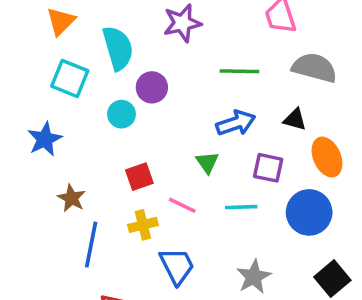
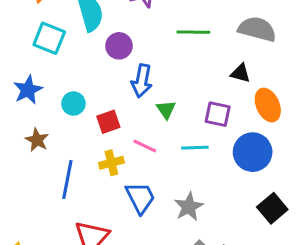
cyan circle: (121, 114) -> (73, 104), moved
blue arrow: (236, 123) -> (142, 81), moved, turned 120
brown star: (71, 198) -> (37, 140), moved
gray star: (254, 277) -> (189, 207), moved

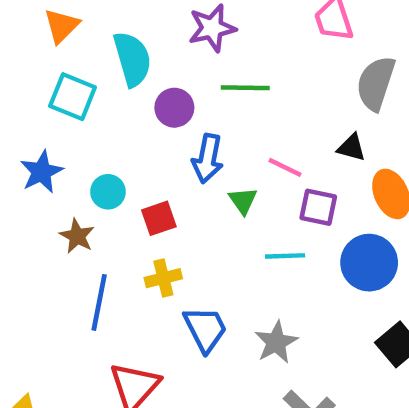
gray semicircle: (257, 29) -> (376, 83), turned -87
green line: (193, 32) -> (245, 88), moved
brown star: (37, 140) -> (77, 236), moved
pink line: (145, 146) -> (285, 167), moved

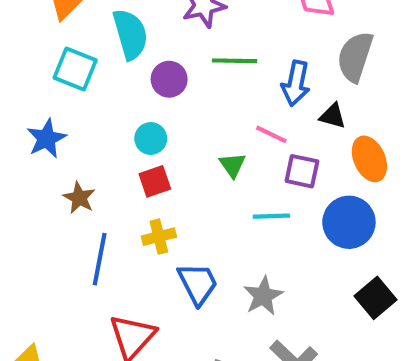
blue arrow: (208, 159) -> (296, 83), moved
cyan circle: (108, 192) -> (151, 138), moved

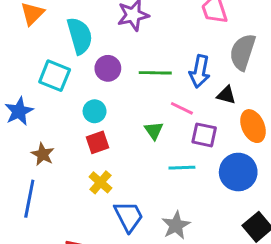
green line: (235, 61) -> (155, 73), moved
cyan square: (75, 69) -> (55, 76), moved
yellow cross: (159, 237) -> (100, 182), turned -35
blue line: (100, 259) -> (29, 199), moved

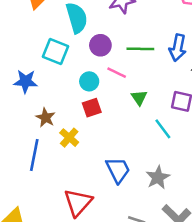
pink line: (182, 108) -> (117, 73), moved
blue star: (19, 111) -> (26, 81), turned 30
cyan line: (182, 168) -> (163, 129), turned 55
yellow cross: (100, 182) -> (69, 138), moved

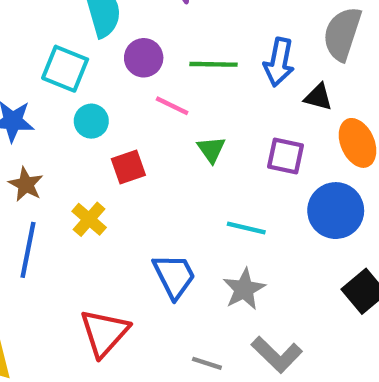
cyan circle: (89, 81) -> (91, 121), moved
brown star: (46, 118) -> (26, 184), moved
cyan line: (163, 129) -> (246, 228), moved, turned -40

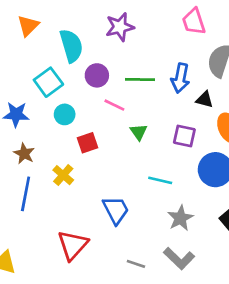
cyan square: (65, 69) -> (48, 82), turned 32
gray star: (244, 289) -> (180, 218), moved

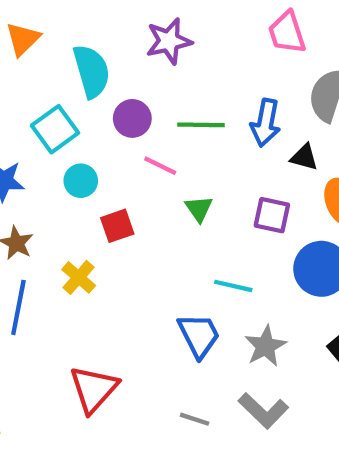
blue trapezoid: (116, 210) -> (199, 335), moved

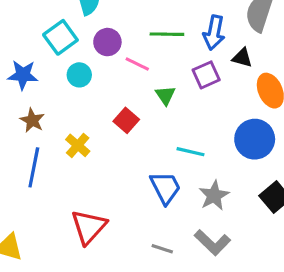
purple circle: (132, 118) -> (107, 42), moved
purple square: (272, 215) -> (206, 75), moved, turned -36
red square: (117, 226) -> (126, 120), moved, turned -30

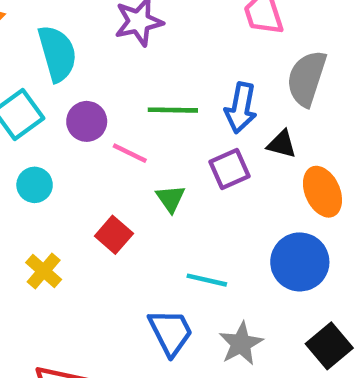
cyan circle: (79, 75) -> (35, 185), moved

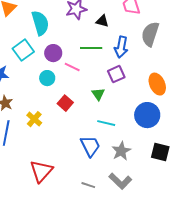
black triangle: (282, 144) -> (102, 21), moved
cyan circle: (35, 185) -> (47, 78), moved
green triangle: (171, 198) -> (98, 94), moved
black square: (329, 346) -> (160, 152), turned -36

